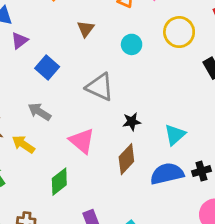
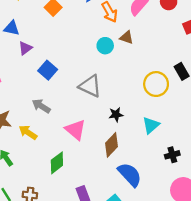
brown triangle: (86, 29) -> (127, 37), moved, turned -48
yellow circle: (179, 32) -> (156, 84), moved
cyan circle: (132, 44) -> (105, 46), moved
blue semicircle: (167, 174) -> (130, 175), moved, turned 60

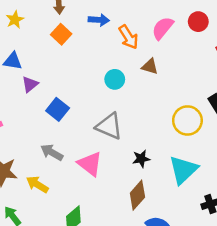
cyan circle: (105, 46) -> (115, 79), moved
cyan triangle: (151, 125) -> (183, 170), size x1.4
pink triangle: (75, 130) -> (90, 164), moved

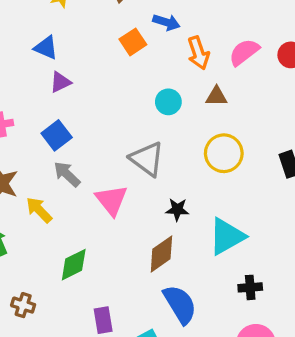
orange square: (61, 34) -> (133, 42), moved
brown triangle: (150, 66) -> (216, 96), turned -30
blue square: (58, 109) -> (57, 135), moved
yellow circle: (187, 120) -> (224, 153), moved

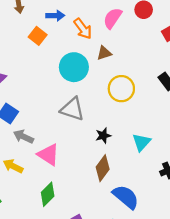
cyan circle: (168, 102) -> (74, 67), size x1.6
pink triangle: (111, 200) -> (48, 155), moved
cyan triangle: (227, 236) -> (141, 142), size x0.7

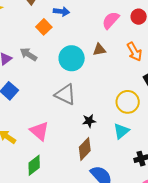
orange arrow: (83, 29) -> (134, 52), moved
yellow circle: (121, 89) -> (128, 102), moved
gray arrow: (23, 137) -> (28, 54), moved

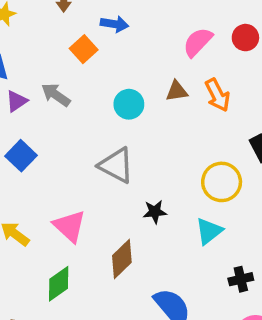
orange arrow: (134, 52) -> (218, 95), moved
cyan circle: (72, 58) -> (129, 104), size x0.7
brown diamond: (85, 149) -> (122, 259), moved

